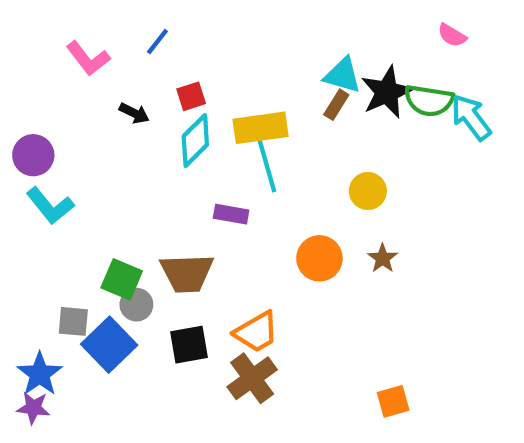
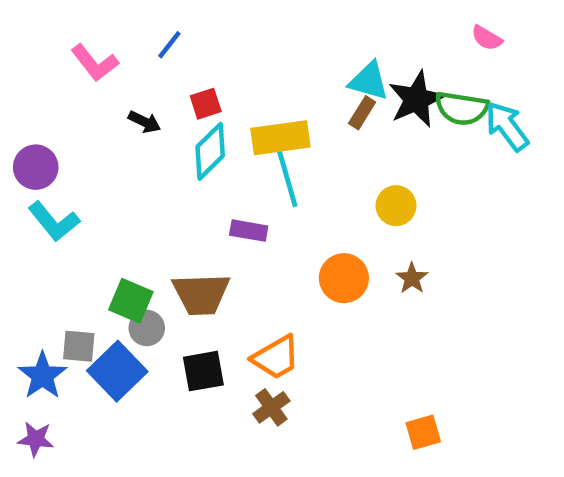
blue star: (40, 374) -> (42, 376), moved
brown cross: (252, 378) -> (271, 407), size x0.7

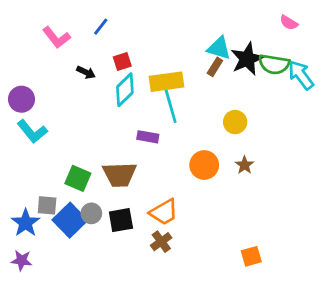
gray circle: (147, 328) -> (91, 213), moved

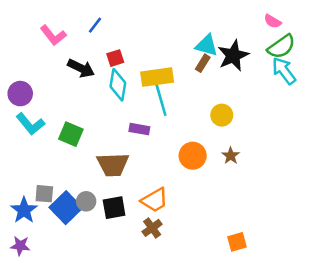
green semicircle: (274, 64) -> (281, 47), moved, turned -44
black arrow: (86, 72) -> (81, 68), size x1.5
cyan diamond: (125, 90) -> (118, 85), turned -36
green square: (78, 178) -> (71, 134), moved

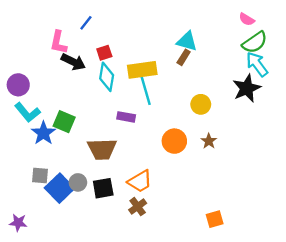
pink L-shape: (53, 35) -> (58, 42), moved, turned 50
black star: (233, 56) -> (247, 88), moved
blue star: (24, 210) -> (43, 133), moved

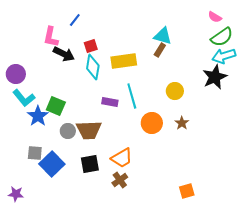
cyan arrow: (257, 64) -> (224, 56), turned -70
cyan line: (146, 91) -> (132, 96), moved
gray circle: (78, 182) -> (68, 131), moved

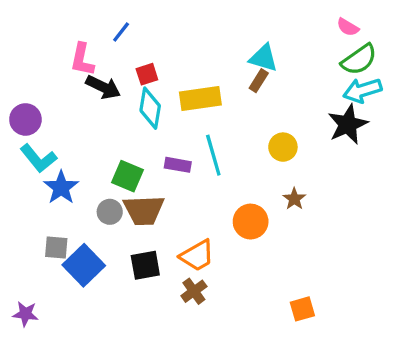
green square: (56, 106) -> (128, 176), moved
orange circle: (152, 123) -> (251, 222), moved

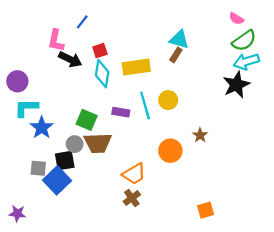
yellow circle: (283, 147) -> (168, 100), moved
cyan L-shape: (38, 158) -> (26, 108), turned 130
black square: (145, 265) -> (65, 161), moved

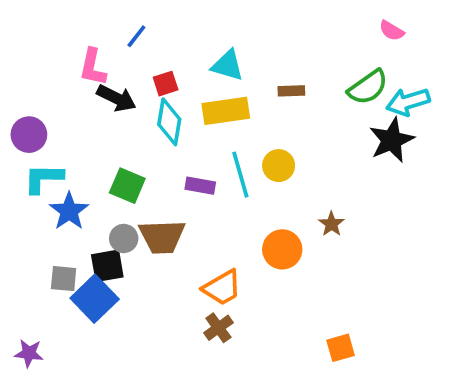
cyan triangle: (179, 40) -> (228, 65), moved
green semicircle: (244, 41) -> (368, 87), moved
brown rectangle: (176, 55) -> (291, 91), turned 56
green square: (87, 120) -> (127, 186), moved

